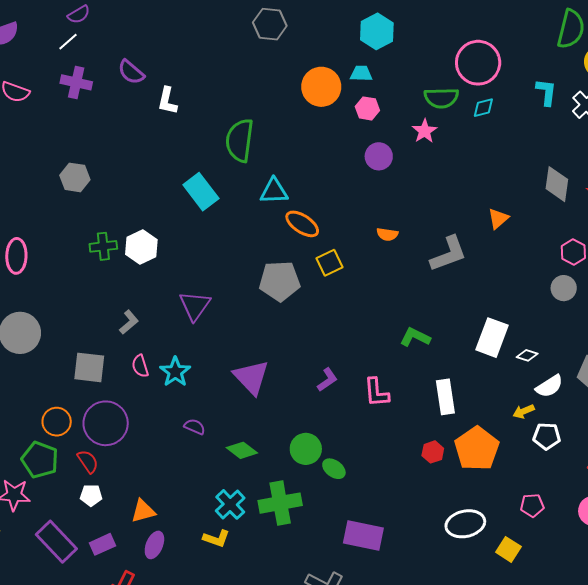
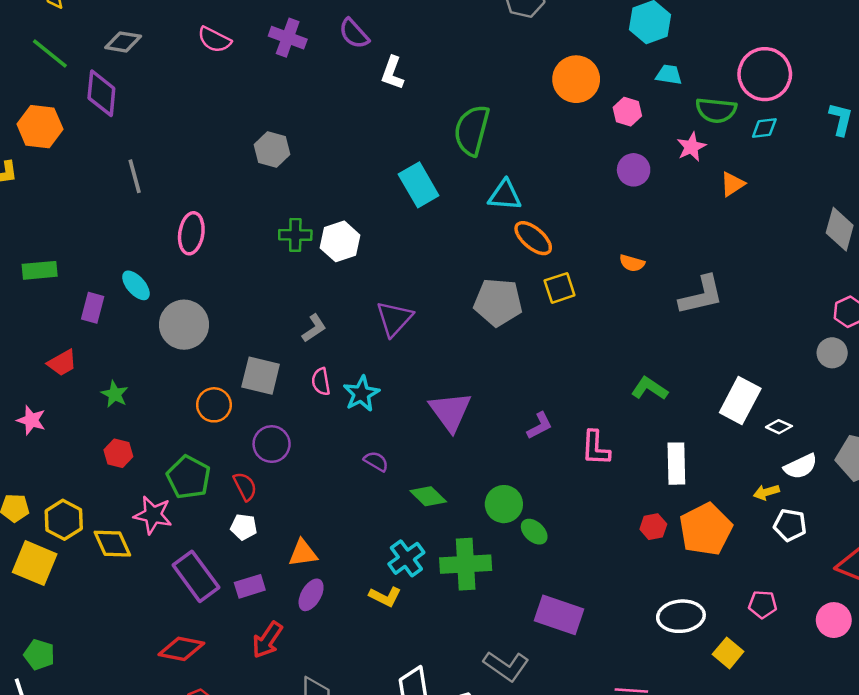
cyan trapezoid: (361, 73) -> (669, 75), moved
orange triangle: (498, 219) -> (732, 184), moved
orange circle: (57, 422) -> (214, 405), moved
purple circle: (106, 423) -> (272, 444), size x0.7

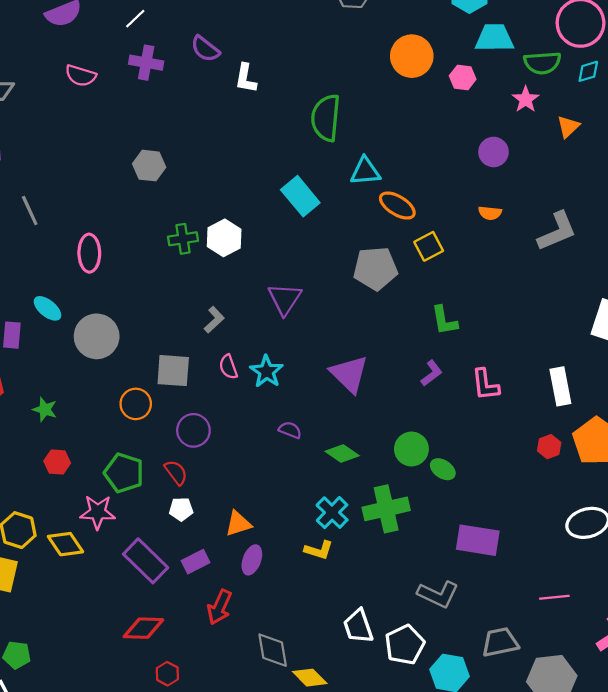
cyan trapezoid: (669, 75) -> (494, 38), size x1.6
purple circle: (634, 170) -> (493, 152), moved
cyan rectangle: (419, 185) -> (300, 196), moved
green L-shape: (649, 389) -> (444, 320), moved, turned -124

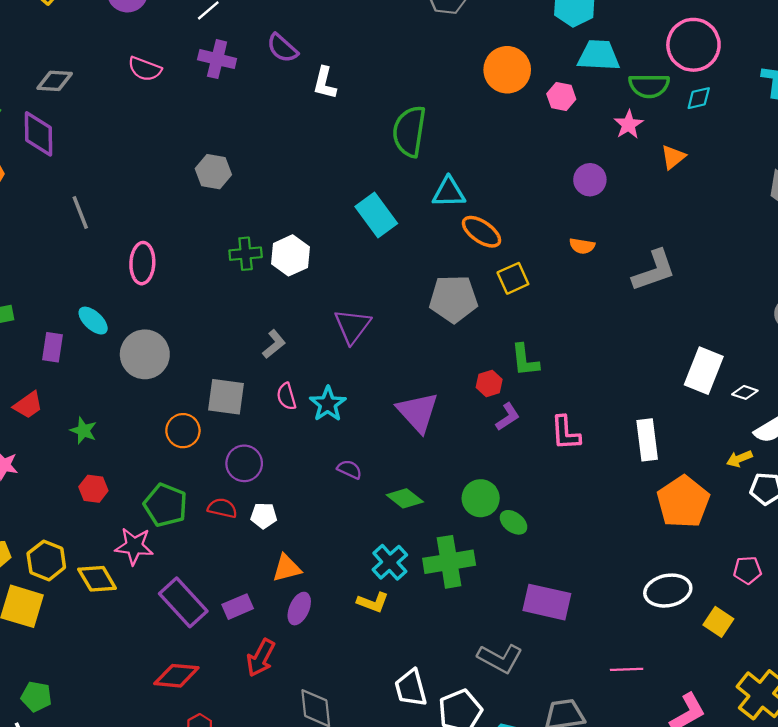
red hexagon: (549, 447) -> (489, 383), moved
red semicircle: (176, 472) -> (222, 508), turned -44
white pentagon: (181, 509) -> (264, 516), moved

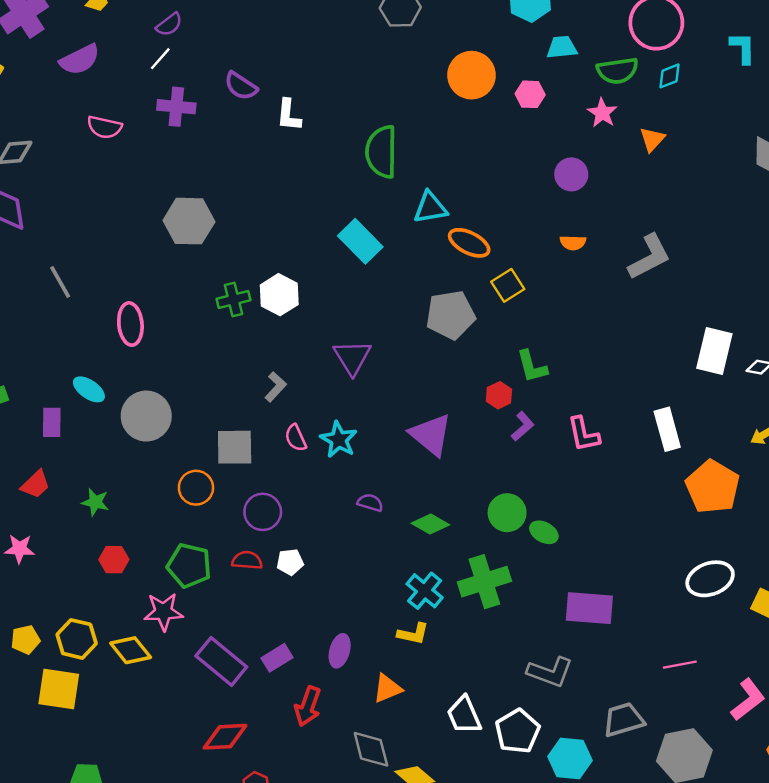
cyan trapezoid: (599, 55) -> (562, 47), size x0.7
gray hexagon: (213, 172) -> (189, 221), size x1.4
orange triangle: (287, 568) -> (387, 688), moved

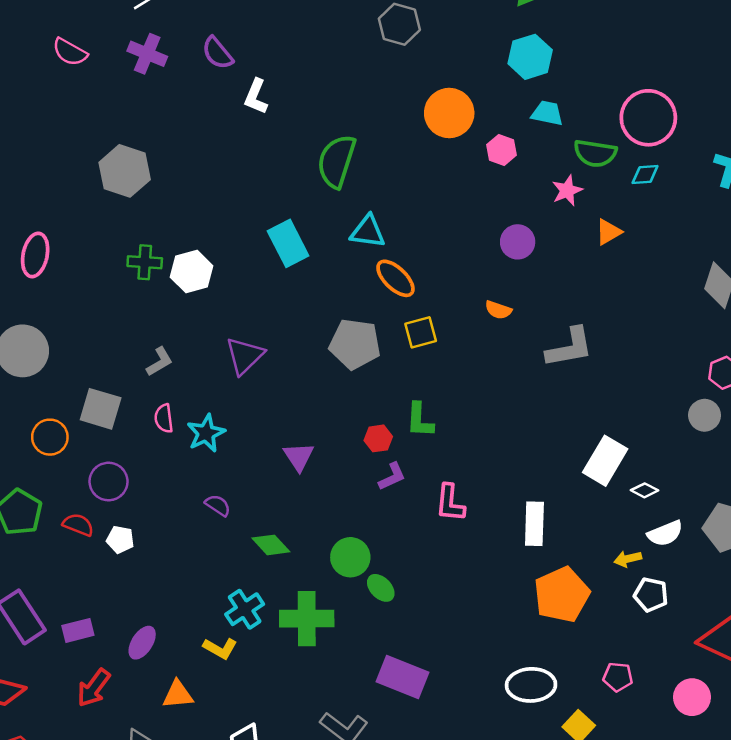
purple triangle: (431, 435) -> (299, 457), size x0.7

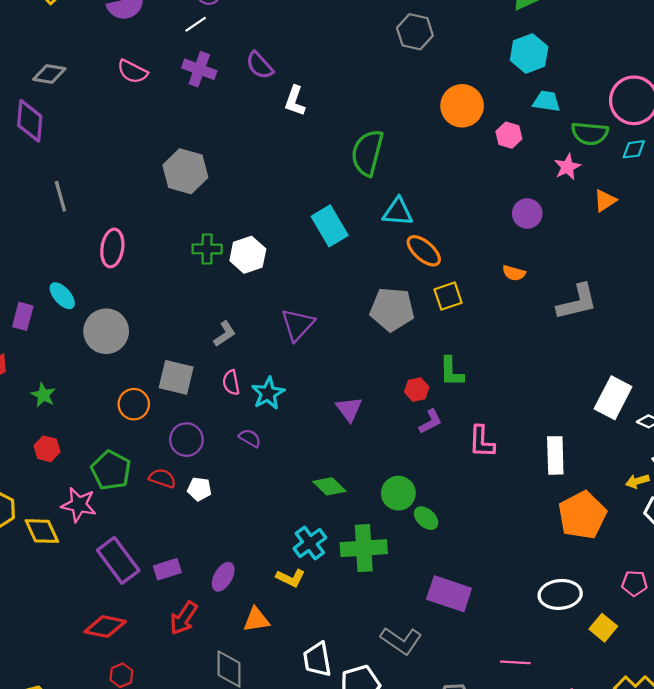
purple semicircle: (218, 505) -> (250, 438), moved

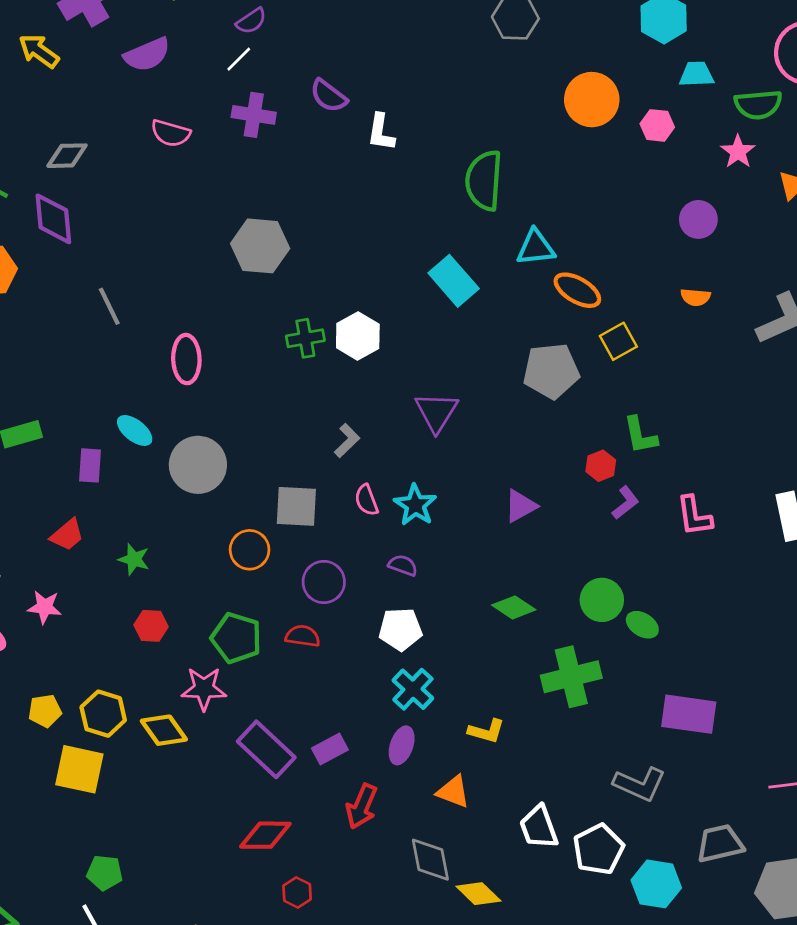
purple triangle: (349, 409) -> (521, 506), turned 48
white pentagon: (199, 489) -> (400, 629), moved, size x1.4
cyan cross: (310, 543) -> (413, 689), moved
orange triangle: (256, 620) -> (453, 792), turned 40

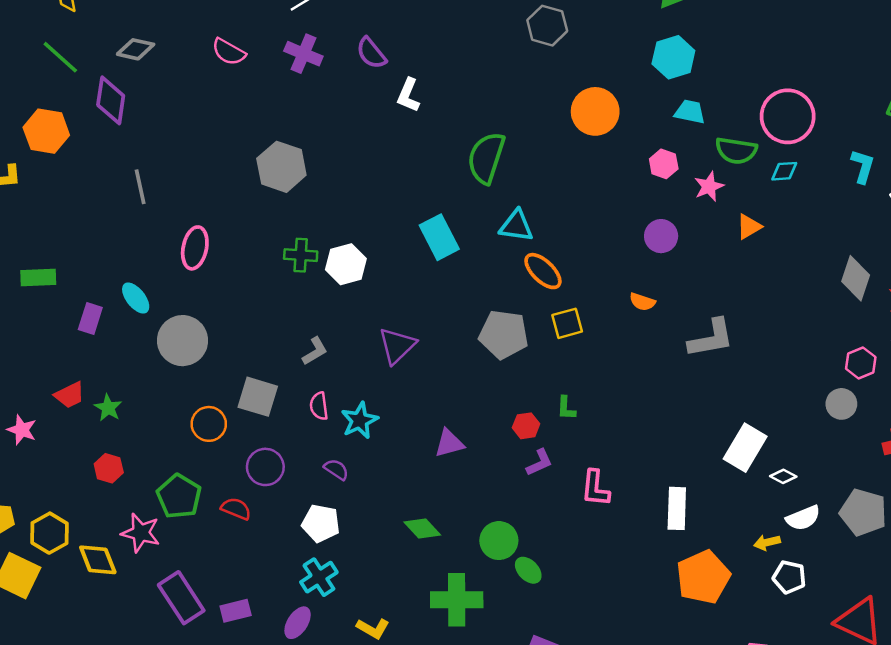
pink hexagon: (657, 125) -> (664, 164), moved
green L-shape: (640, 435) -> (566, 408), size x0.7
red trapezoid: (67, 535) -> (70, 395), moved

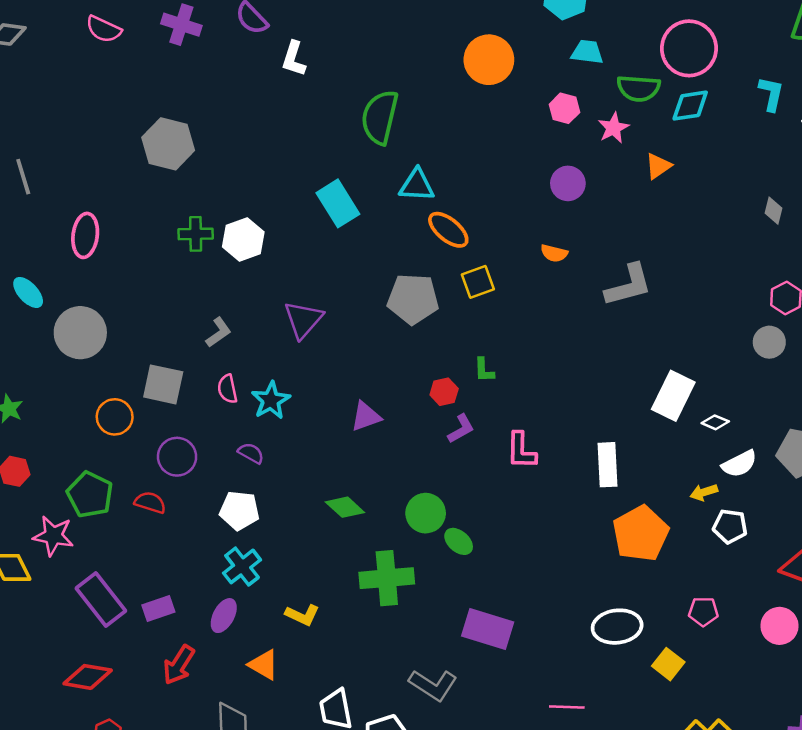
cyan diamond: (784, 171) -> (690, 106), size x1.4
gray diamond: (856, 278) -> (773, 211), size x0.6

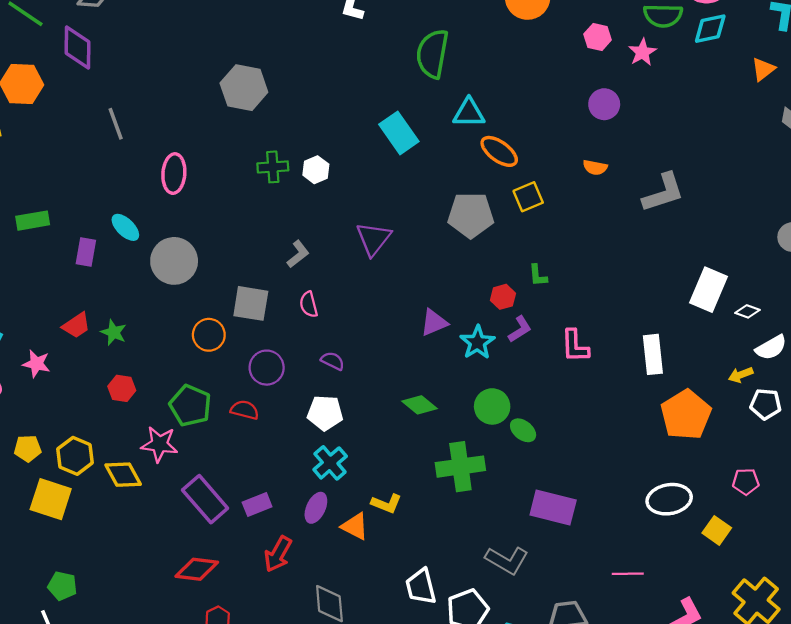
orange triangle: (658, 166) -> (763, 69), moved
white hexagon: (243, 239) -> (316, 170), size x0.7
cyan star: (271, 400) -> (477, 342), moved
orange triangle: (264, 665) -> (355, 526), moved

